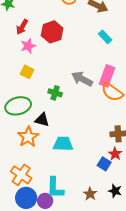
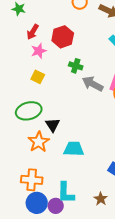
green cross: (55, 93) -> (76, 66), moved
black triangle: (42, 120) -> (53, 125), turned 42
orange cross: (21, 175) -> (32, 180), turned -30

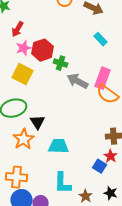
red hexagon: (63, 37) -> (43, 50), moved
yellow square: (38, 77) -> (23, 74), size x1.5
cyan L-shape: (66, 193) -> (63, 183), moved

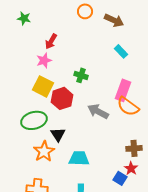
red arrow: (18, 29) -> (51, 41), moved
red hexagon: (43, 50) -> (62, 98), moved
gray arrow: (78, 81) -> (98, 111), moved

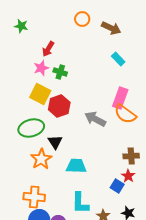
green cross: (81, 75) -> (60, 72), moved

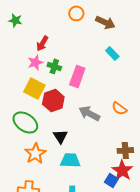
pink rectangle: (120, 98) -> (77, 76), moved
orange semicircle: (125, 114) -> (119, 108), size x0.7
green ellipse: (31, 128) -> (25, 122), turned 50
black triangle: (55, 142) -> (60, 136), moved
red star: (128, 176) -> (122, 170), size x1.5

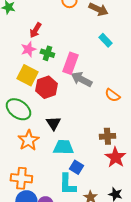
gray arrow: (89, 113) -> (81, 79), moved
brown cross: (125, 150) -> (107, 136), moved
blue square: (111, 180) -> (76, 167), moved

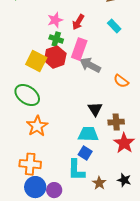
red arrow: (35, 30) -> (78, 22), moved
pink star: (28, 49) -> (55, 20), moved
red hexagon: (46, 87) -> (55, 57), moved
black triangle: (53, 123) -> (95, 109), moved
cyan trapezoid: (63, 147) -> (88, 134), moved

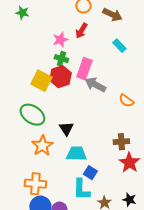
red arrow: (78, 22) -> (81, 31), moved
black triangle: (95, 109) -> (66, 129), moved
cyan trapezoid: (88, 134) -> (76, 154), moved

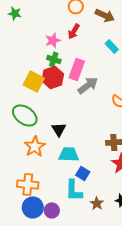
gray arrow: (95, 85) -> (88, 85), turned 115

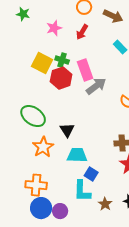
pink star: (53, 40) -> (54, 28), moved
pink rectangle: (77, 69) -> (85, 70), turned -40
yellow square: (34, 81) -> (42, 63), moved

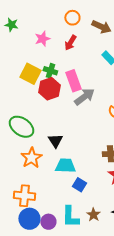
cyan L-shape: (82, 191) -> (70, 217), moved

